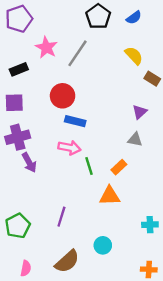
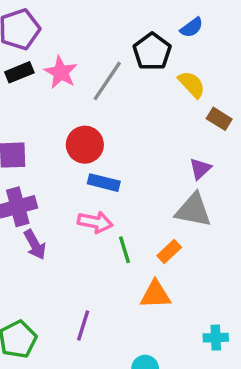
black pentagon: (98, 16) -> (152, 52), moved
black rectangle: (19, 69) -> (19, 72), moved
gray triangle: (135, 140) -> (193, 210), size x1.6

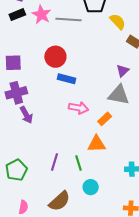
gray line: (107, 81) -> (69, 20), turned 60
pink arrow: (95, 222) -> (79, 108), moved
green line: (124, 250) -> (79, 163), moved

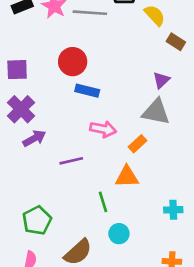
purple cross: (16, 93) -> (21, 109), turned -30
purple arrow: (26, 115) -> (34, 138), turned -90
purple line: (54, 162) -> (71, 161), moved, turned 60
green pentagon: (16, 170) -> (37, 220), moved

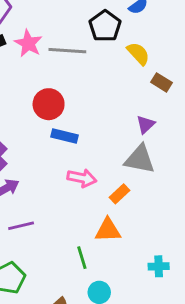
purple line: (71, 161) -> (21, 226), moved

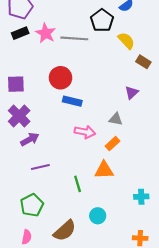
gray triangle: (140, 159) -> (116, 119), moved, size x0.6
green line: (82, 258) -> (78, 184), moved

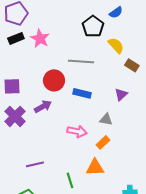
gray line: (74, 38) -> (81, 61), moved
blue rectangle: (72, 101) -> (82, 93), moved
purple arrow: (30, 139) -> (43, 106), moved

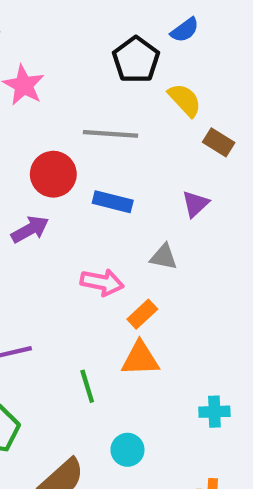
orange rectangle: (103, 142) -> (142, 314), moved

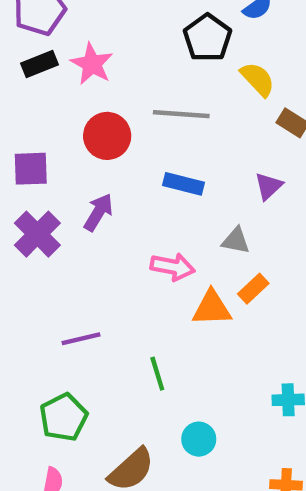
red circle: (53, 174) -> (107, 136), moved
purple arrow: (30, 229) -> (98, 212), turned -30
orange rectangle: (142, 314) -> (253, 289), moved
orange triangle: (140, 359) -> (212, 308), moved

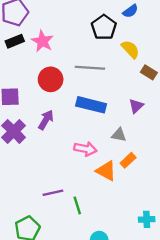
blue rectangle: (183, 184) -> (91, 105), size x1.4
orange triangle: (212, 308) -> (106, 171), turned 30
purple line: (81, 339) -> (53, 193), moved

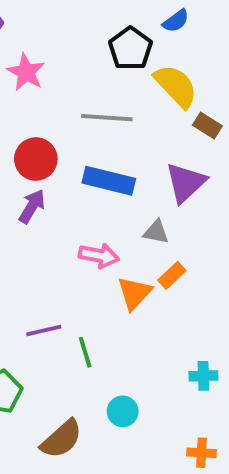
yellow semicircle: (130, 49) -> (176, 86), size x1.4
red circle: (51, 79) -> (36, 159), moved
purple triangle: (136, 106) -> (186, 183), size x1.6
orange triangle: (106, 171) -> (134, 293), turned 45

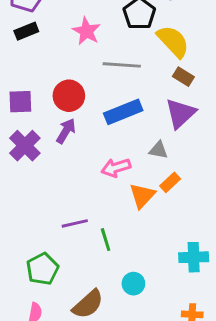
pink star: (26, 72) -> (86, 31), moved
brown rectangle: (207, 125) -> (183, 77), moved
blue rectangle: (109, 181) -> (123, 112), turned -36
pink arrow: (99, 256) -> (116, 168), turned 152
cyan cross: (203, 376) -> (194, 257), size x1.4

